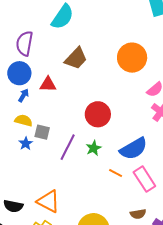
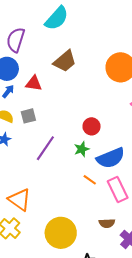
red circle: (98, 114) -> (92, 126), moved, size x0.7
gray square: (42, 132) -> (28, 116), moved, turned -35
green star: (94, 148) -> (82, 149), moved

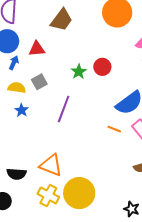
red circle: (92, 126) -> (102, 67), moved
green star: (82, 149) -> (79, 72), moved
yellow circle: (61, 233) -> (79, 193), moved

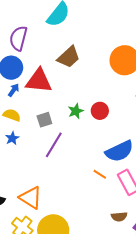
red triangle: (37, 49) -> (39, 81), size x1.6
gray square: (39, 82) -> (44, 120), moved

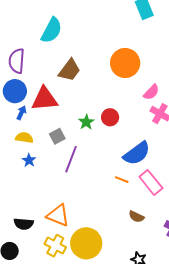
brown semicircle: (119, 217) -> (136, 217), moved, turned 42

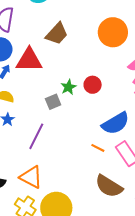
gray square: (57, 136) -> (53, 102), moved
purple line: (71, 159) -> (36, 136), moved
brown semicircle: (136, 217) -> (109, 186), size x1.8

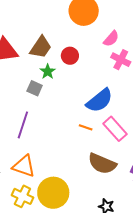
brown trapezoid: (57, 34) -> (41, 47), moved
red circle: (93, 85) -> (70, 56), moved
gray square: (53, 102) -> (35, 88), turned -35

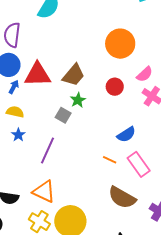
red circle: (70, 56) -> (115, 87), moved
blue semicircle: (100, 101) -> (126, 135), size x0.7

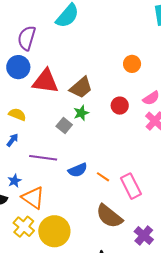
orange circle: (120, 44) -> (132, 64), size x0.6
blue arrow: (14, 87) -> (12, 140), moved
blue star: (18, 135) -> (14, 181), moved
blue semicircle: (126, 135) -> (78, 170), moved
purple line: (48, 150) -> (43, 158), turned 64

